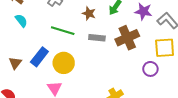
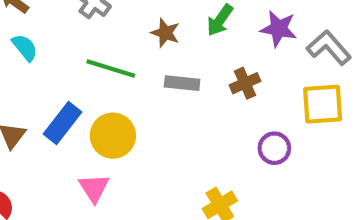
brown cross: (127, 38) -> (245, 83), size x0.6
purple circle: (150, 69) -> (274, 148), moved

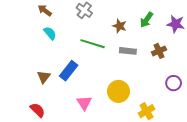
yellow circle: (113, 136) -> (119, 91), moved

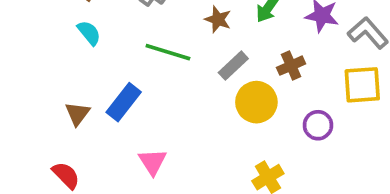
gray rectangle: (128, 51) -> (233, 66), turned -49
yellow circle: (119, 91) -> (256, 102), moved

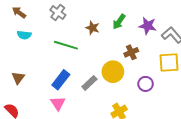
cyan semicircle: (89, 33) -> (24, 35), turned 136
gray rectangle: (233, 66) -> (89, 83), moved
blue rectangle: (124, 102) -> (61, 80), moved

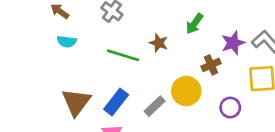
purple star: (148, 26) -> (233, 43), moved, turned -30
brown star: (92, 28) -> (159, 43), moved
brown triangle: (18, 78) -> (76, 102), moved, size x1.6

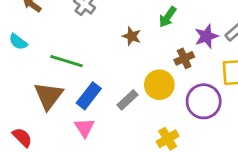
cyan semicircle: (67, 42) -> (18, 42), moved, turned 30
green line: (123, 55) -> (67, 61), moved
purple circle: (230, 108) -> (204, 101), size x1.6

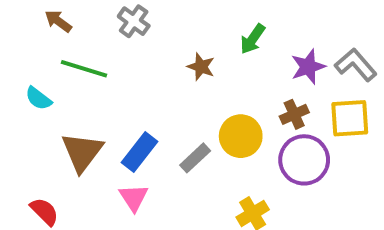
cyan semicircle: (18, 42) -> (38, 98), moved
brown cross: (184, 58) -> (294, 114), moved
green line: (67, 61) -> (84, 69), moved

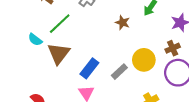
green line: (84, 69) -> (60, 24), turned -60
brown triangle: (82, 152) -> (59, 53), moved

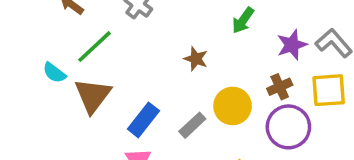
brown star: (123, 23) -> (196, 59), moved

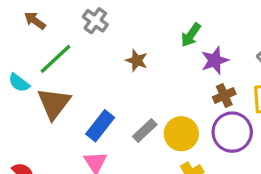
purple star: (292, 45) -> (215, 60), moved
brown star: (196, 59) -> (137, 60), moved
yellow circle: (233, 106) -> (181, 134), moved

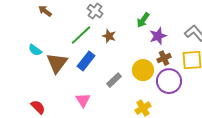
gray cross: (95, 21) -> (95, 11), moved
green line: (56, 59) -> (81, 35), moved
blue rectangle: (100, 126) -> (86, 61), moved
yellow circle: (181, 134) -> (143, 70), moved

